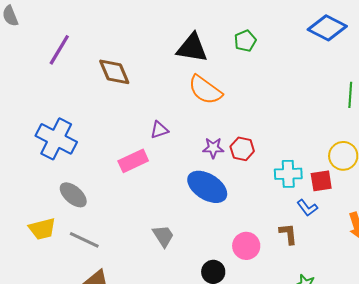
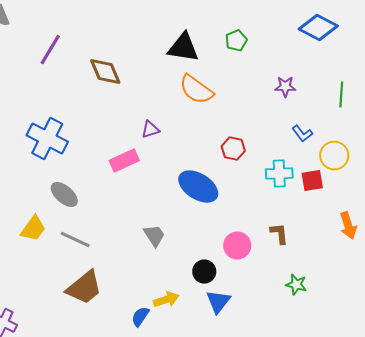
purple star: (213, 148) -> (285, 87), moved
blue L-shape: (307, 208) -> (302, 134), moved
yellow trapezoid: (42, 229) -> (33, 229), turned -40

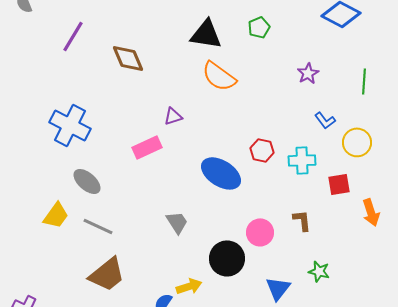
purple star: (285, 87) -> (308, 73), turned -30
red hexagon: (233, 149) -> (262, 150), moved
red square: (312, 181) -> (339, 184), moved
black circle: (204, 272) -> (227, 258), size x1.5
blue triangle: (218, 302) -> (278, 288), moved

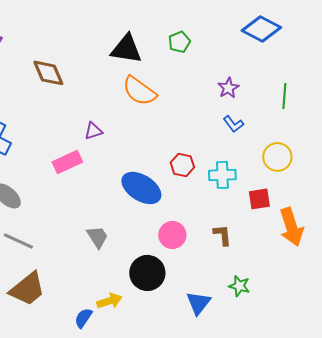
blue L-shape: (325, 120) -> (233, 124), moved
orange arrow: (371, 212) -> (291, 227), size x1.4
pink circle: (260, 232) -> (172, 235), moved

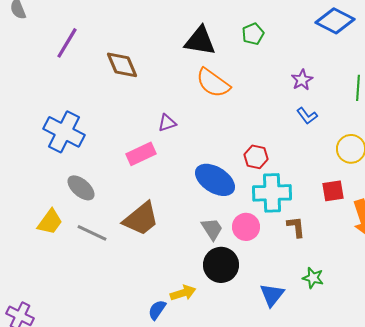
cyan cross: (222, 175) -> (272, 193), moved, size x1.4
gray trapezoid: (97, 237) -> (212, 229), moved
brown trapezoid: (27, 289) -> (141, 219), moved

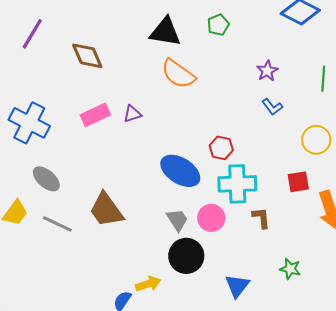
pink rectangle: (141, 154) -> (95, 115), moved
brown trapezoid: (141, 219) -> (106, 210), turned 93
green star: (313, 278) -> (290, 269), moved

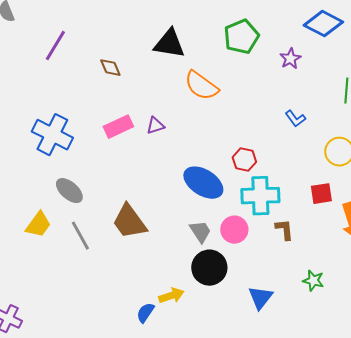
green pentagon: (218, 25) -> (241, 37), size x1.6
black triangle: (165, 32) -> (169, 44), moved
brown diamond: (87, 56) -> (110, 68), size x0.7
purple star: (267, 71) -> (290, 59), moved
gray line: (57, 224) -> (80, 236), turned 36

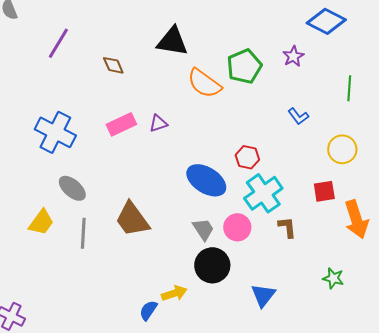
green pentagon: (241, 37) -> (244, 66), moved
cyan cross: (260, 196) -> (263, 193), turned -33
gray line: (80, 236) -> (83, 233), turned 32
green star: (313, 281) -> (333, 278), moved

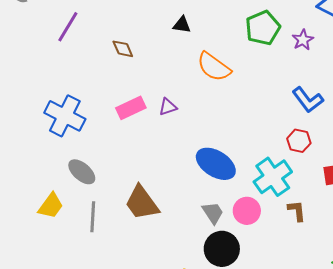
black triangle: (172, 41) -> (182, 25), size x0.6
green pentagon: (244, 66) -> (263, 28), moved
blue L-shape: (298, 116) -> (308, 100), size x1.5
red hexagon: (247, 157) -> (299, 141), moved

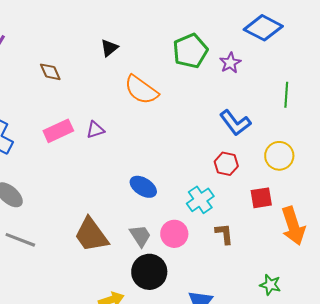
black triangle: (182, 25) -> (109, 48), turned -48
blue ellipse: (216, 164) -> (143, 187), size x0.7
cyan cross: (273, 177) -> (200, 200), size x0.7
brown trapezoid: (142, 203) -> (91, 235), moved
gray line: (93, 217) -> (20, 240), turned -72

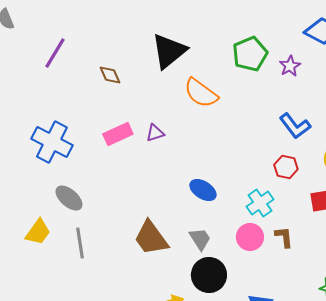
black triangle: (109, 48) -> (169, 51), size x2.0
pink circle: (174, 234) -> (250, 237), moved
gray line: (20, 240) -> (80, 243), turned 60

